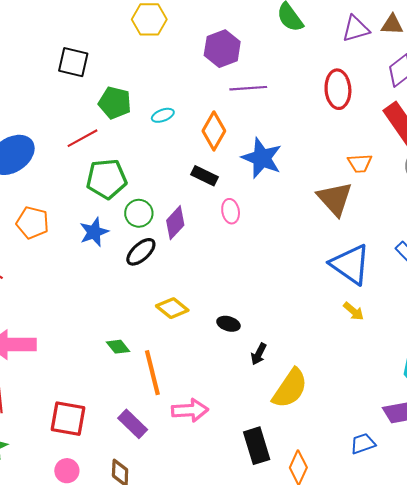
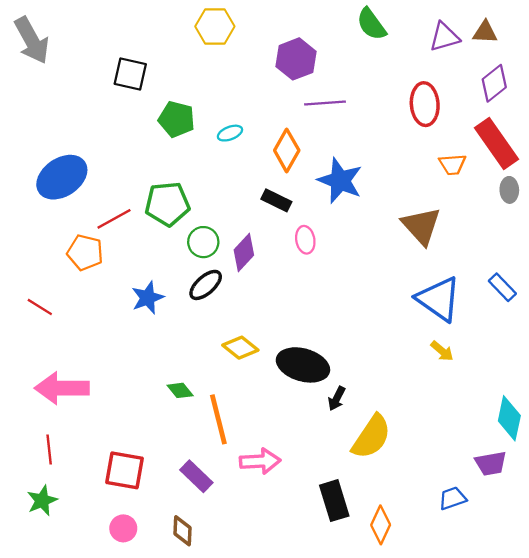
red line: (83, 138) -> (114, 219), moved
orange trapezoid: (360, 163) -> (453, 164), moved
blue star: (94, 232) -> (148, 298), moved
black ellipse: (228, 324) -> (303, 365), size x2.0

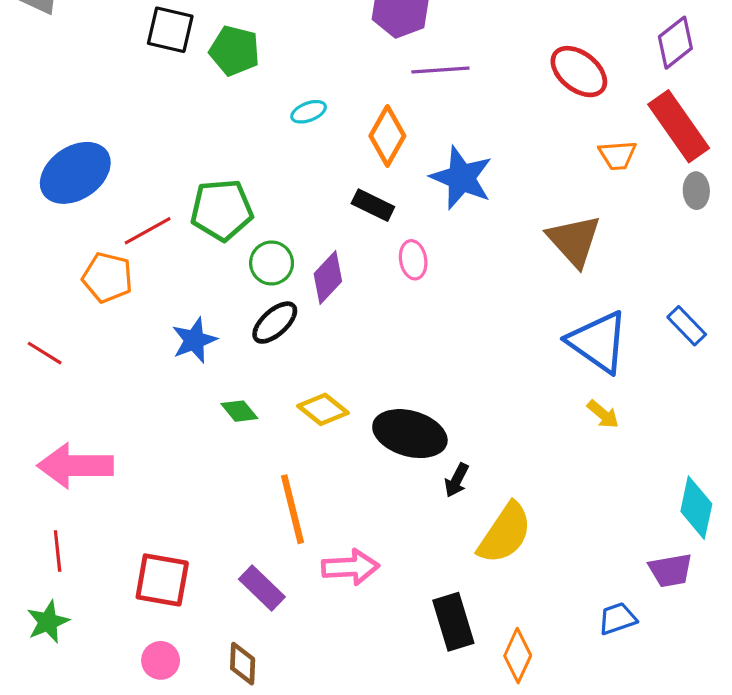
red ellipse: (425, 104) -> (579, 72), turned -48
green pentagon: (177, 119) -> (235, 51), moved
green diamond: (180, 390) -> (239, 411), moved

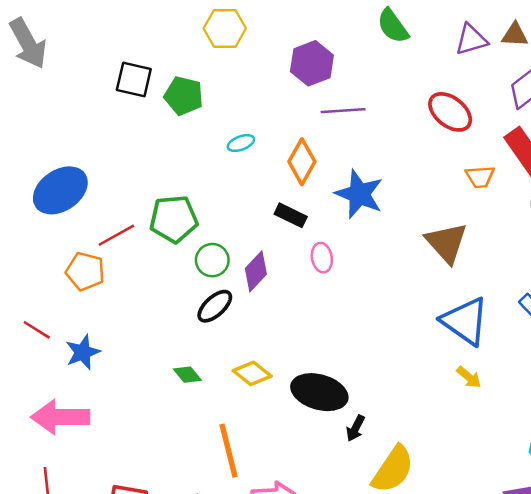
blue star: (194, 340) -> (83, 352), moved

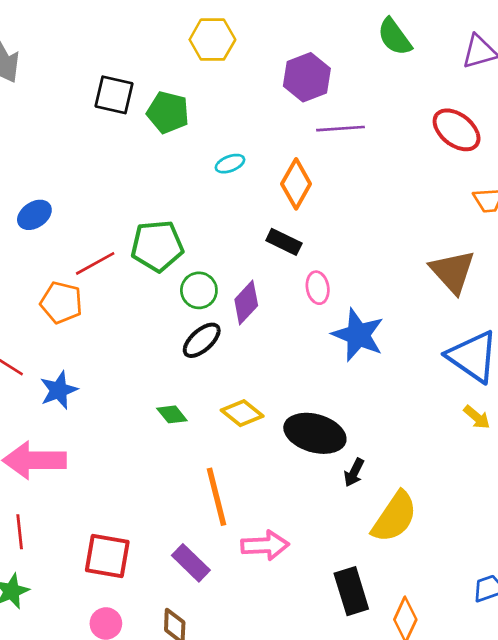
blue ellipse: (60, 190) -> (34, 215), size x0.6
blue star: (359, 194) -> (358, 335), moved

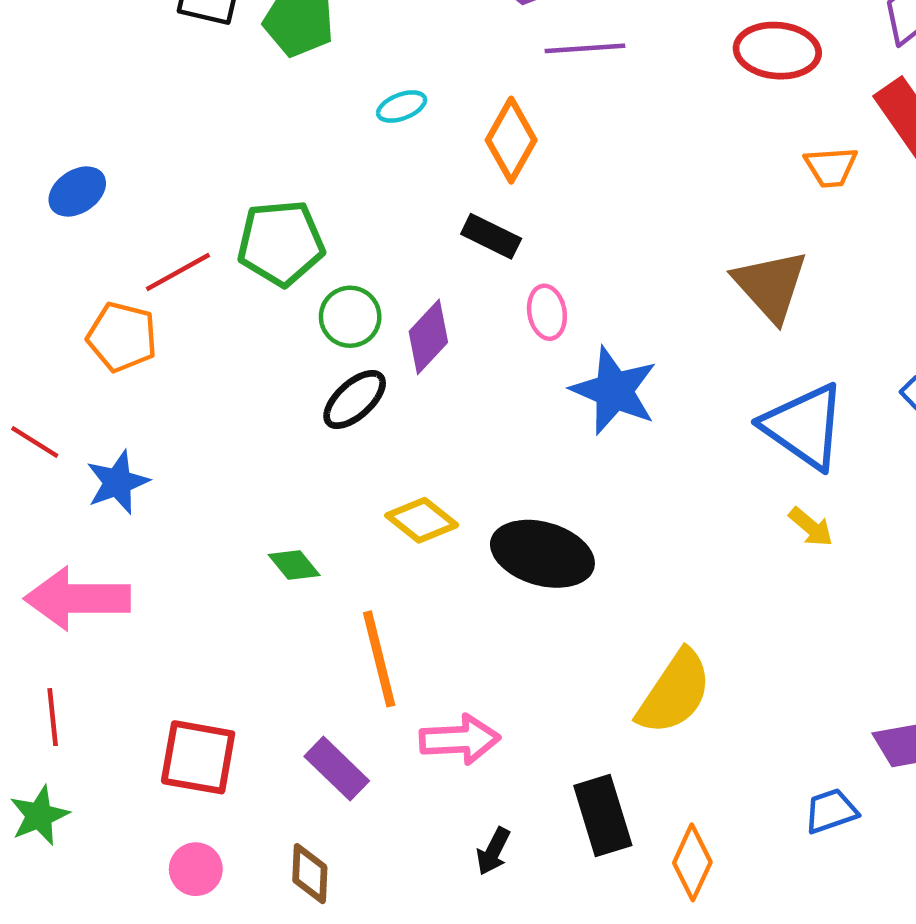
red ellipse: (457, 130) -> (777, 51), turned -33
green diamond: (172, 414) -> (294, 565), moved
black arrow: (354, 472) -> (493, 851), moved

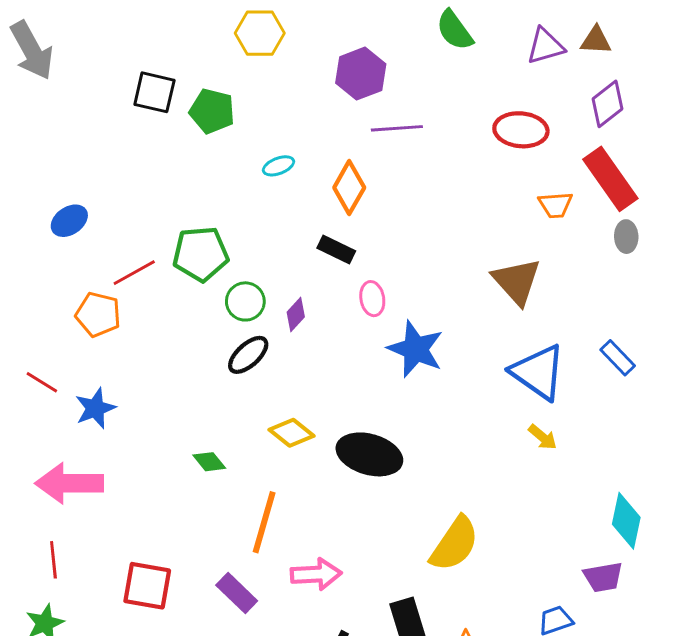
purple diamond: (428, 337) -> (296, 314), size x0.7
orange line: (379, 659) -> (264, 522), turned 30

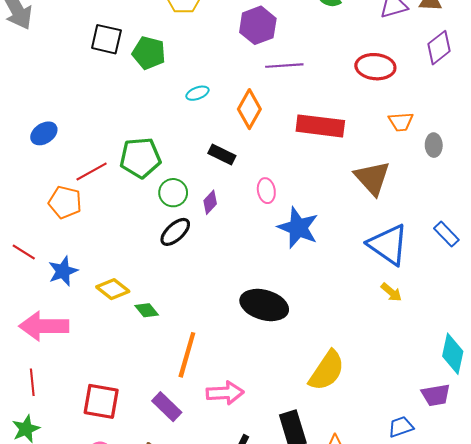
red rectangle: (610, 179) -> (320, 126), moved, turned -48
gray ellipse: (626, 237) -> (434, 145), moved
black rectangle: (336, 250) -> (222, 155), moved
yellow diamond: (292, 433) -> (113, 289), moved

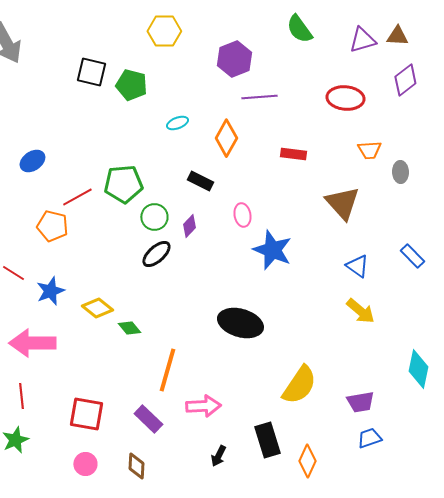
red rectangle: (320, 126) -> (293, 154), size x0.6
blue triangle: (388, 245) -> (357, 266), size x0.6
yellow arrow: (391, 292) -> (360, 311), size x1.4
purple trapezoid: (436, 395) -> (360, 402), moved

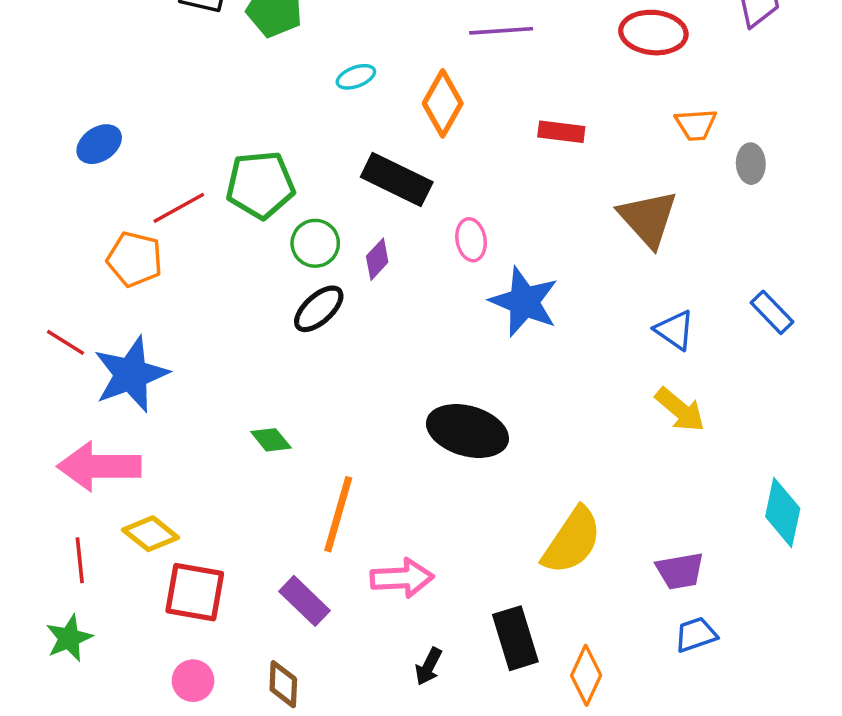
black rectangle: (200, 181) -> (397, 180), size x1.5
blue star: (50, 291) -> (131, 374), size x1.5
yellow diamond: (97, 308) -> (151, 534), moved

